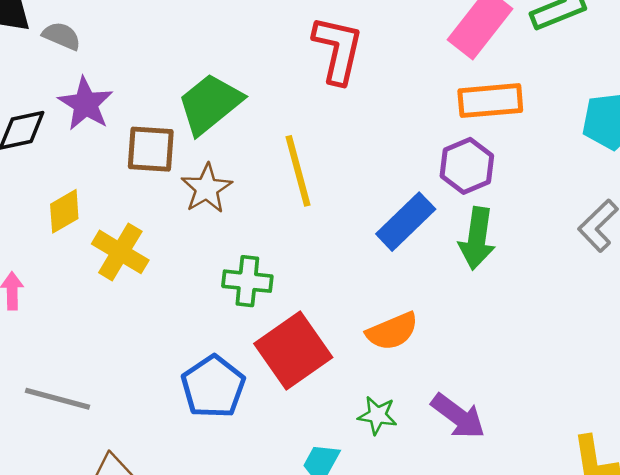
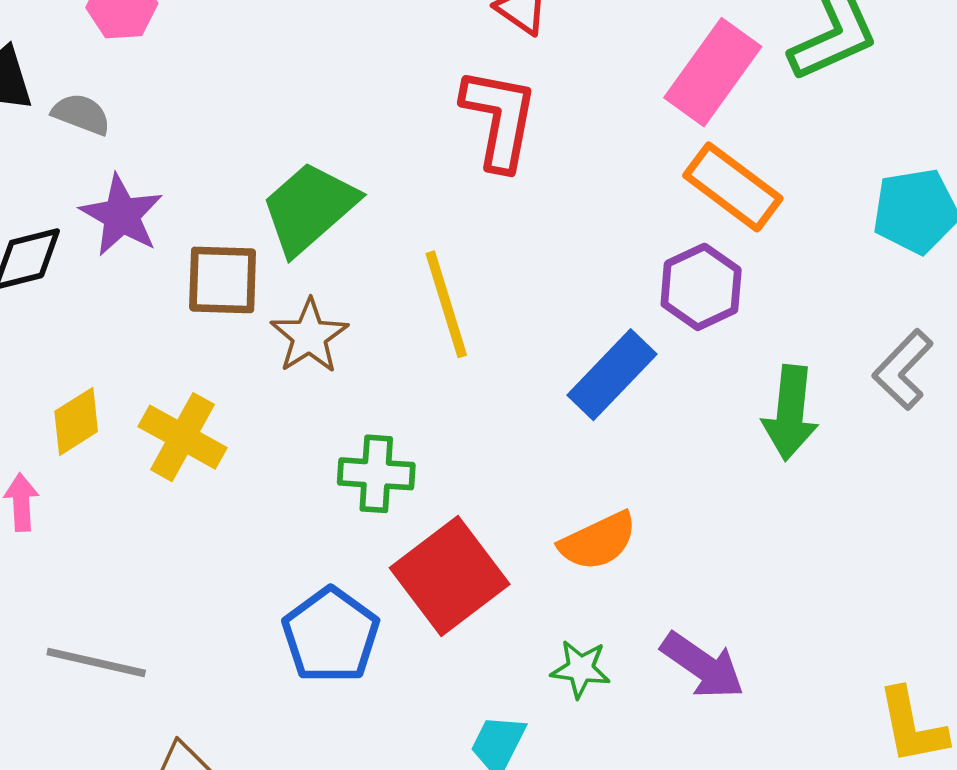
orange rectangle: (490, 101) -> (733, 187), turned 44
yellow diamond: (64, 211) -> (76, 421), moved
green arrow: (477, 238) -> (790, 413), moved

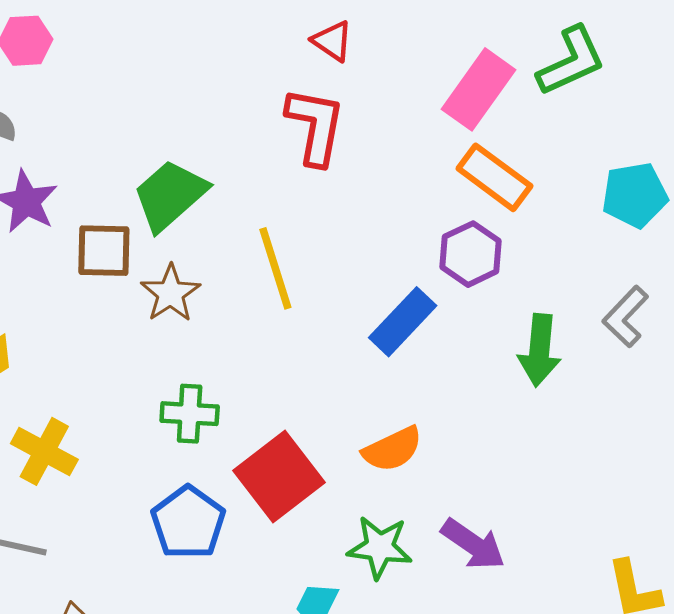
yellow cross: (183, 437) -> (44, 451), moved
green cross: (376, 474) -> (190, 414), moved
green star: (580, 669) -> (380, 547), size x1.4

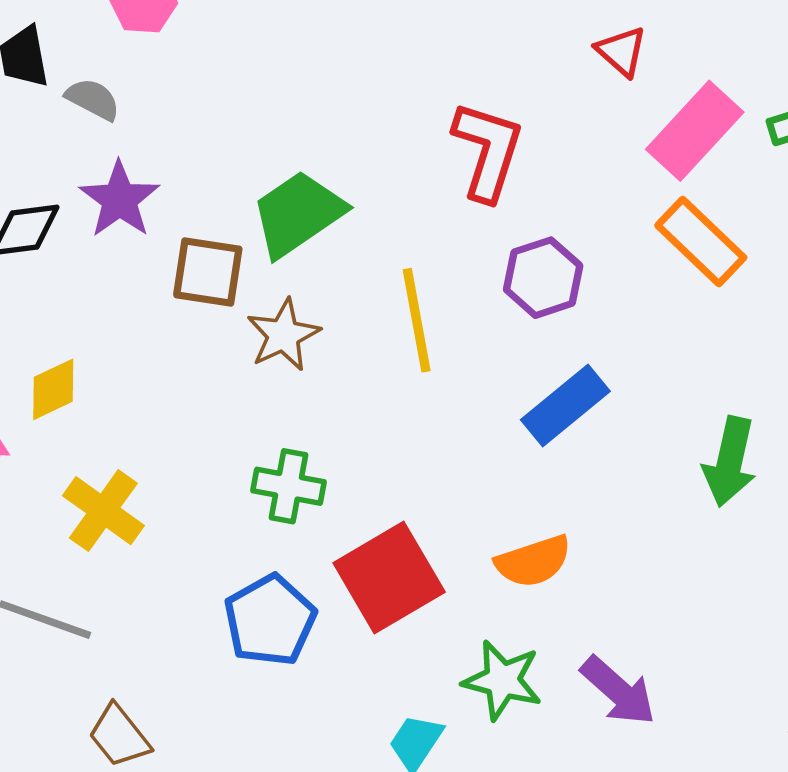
red triangle: (332, 41) -> (621, 51), moved
purple hexagon: (471, 254) -> (543, 278), moved

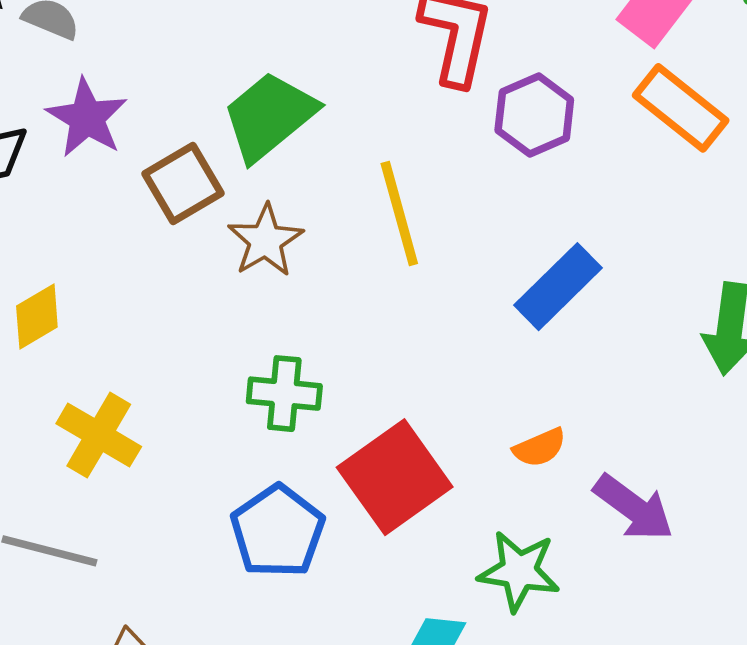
brown square: (208, 272) -> (183, 183), turned -34
purple hexagon: (543, 278) -> (534, 115), moved
orange semicircle: (533, 561) -> (540, 448), size x0.7
purple arrow: (618, 691) -> (634, 508), moved

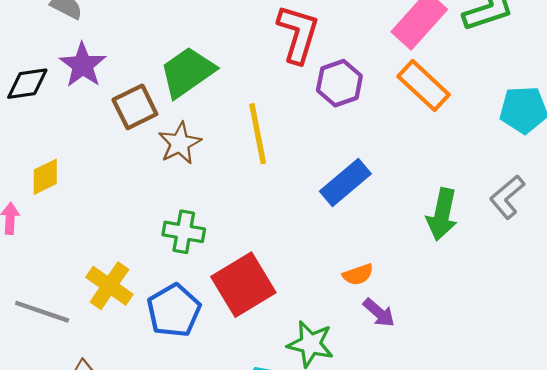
yellow cross: (99, 435) -> (109, 286), moved
orange semicircle: (540, 448) -> (358, 275), moved
purple arrow: (634, 508) -> (379, 313), size x0.7

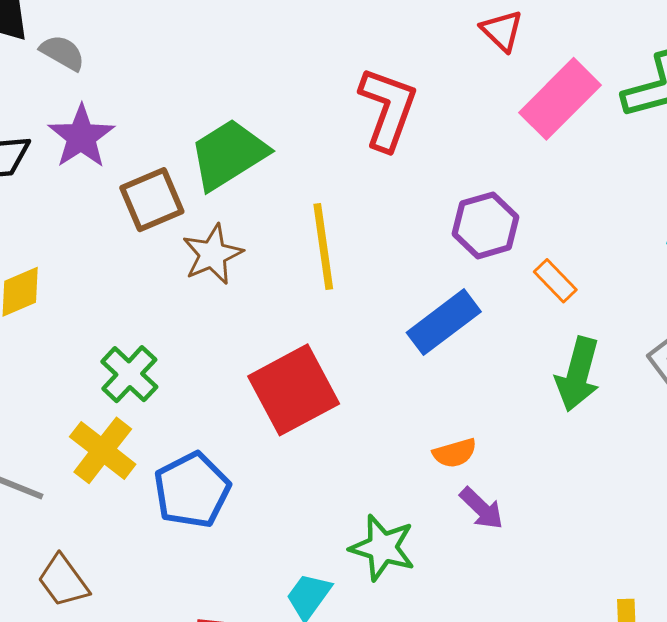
purple hexagon: (339, 83) -> (486, 225), moved
orange rectangle: (424, 86) -> (555, 281), moved, size x0.6
green cross: (184, 232) -> (129, 374), moved, turned 30
red square: (243, 285) -> (294, 390), moved

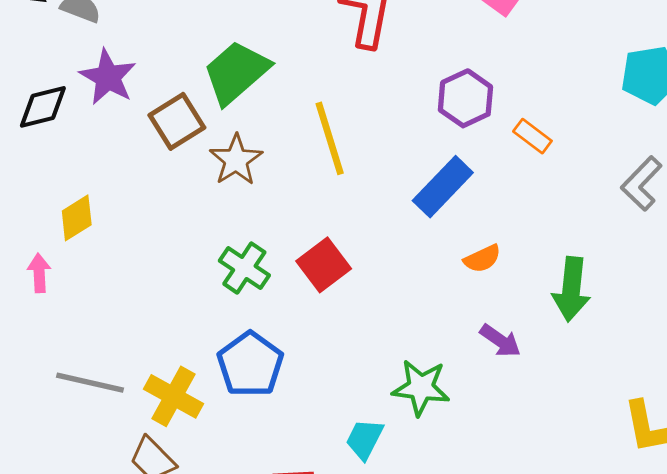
green cross: (129, 374) -> (244, 268), moved
green arrow: (578, 374) -> (571, 289), moved
red square: (294, 390) -> (324, 265), size x0.7
yellow cross: (103, 450) -> (174, 396), moved
orange semicircle: (455, 453) -> (482, 259), moved

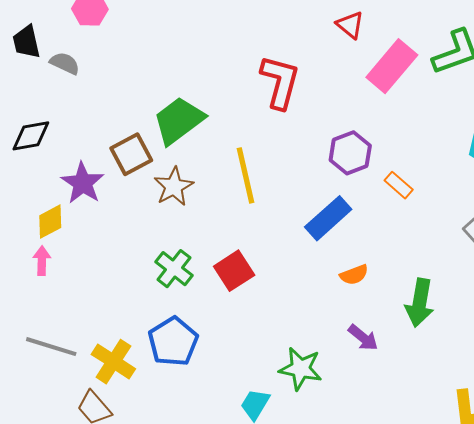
purple star: (108, 77) -> (83, 183), moved
pink arrow: (39, 273) -> (42, 261), moved

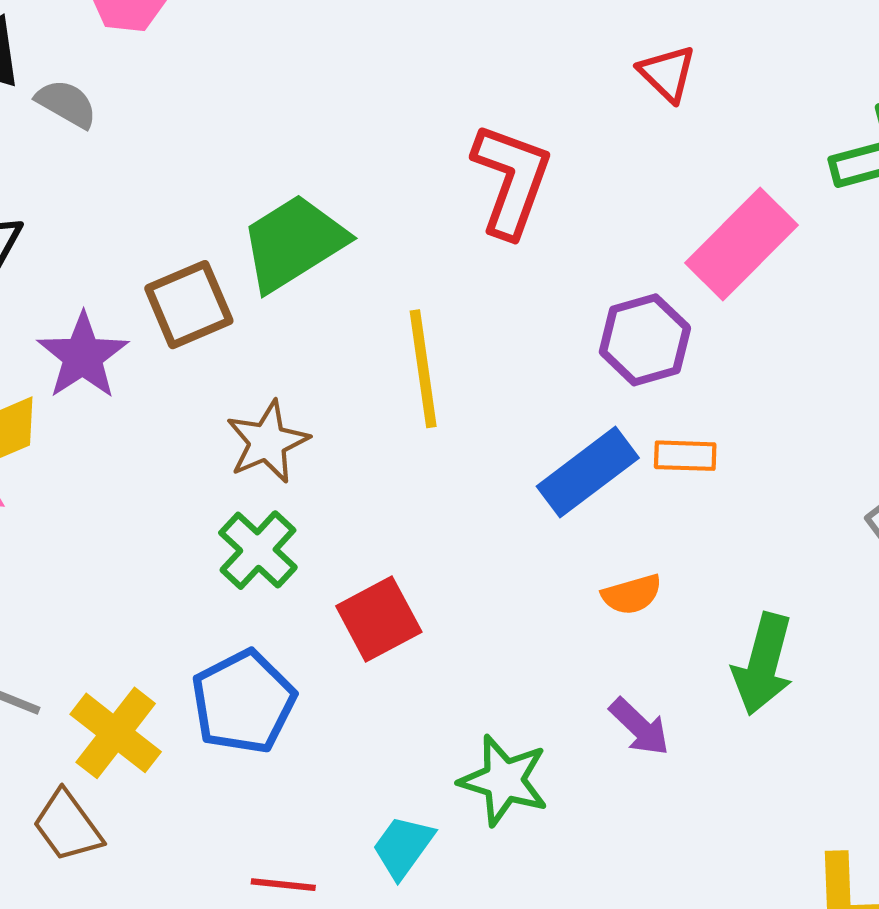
pink rectangle: (392, 66) -> (741, 244), moved
orange rectangle: (399, 185) -> (685, 456), moved, turned -44
brown star: (174, 187) -> (267, 442), moved
red square: (234, 271) -> (379, 619), moved

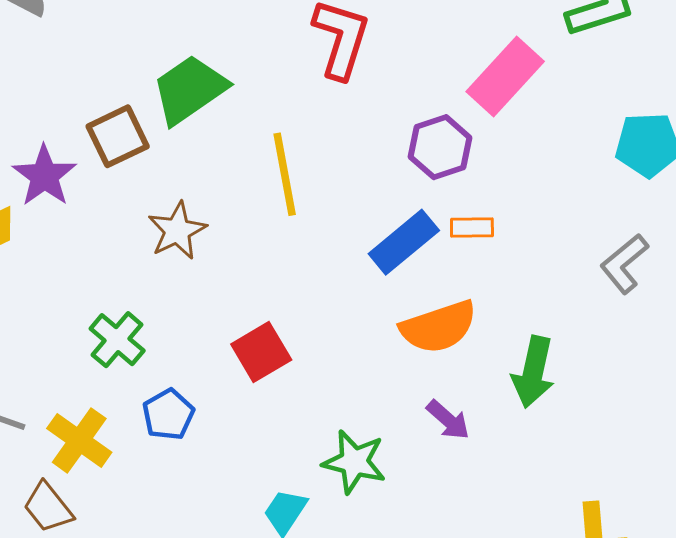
green cross: (258, 550) -> (117, 340), moved
orange semicircle: (632, 594) -> (439, 327), size x1.8
blue pentagon: (243, 702) -> (168, 415), size x0.7

